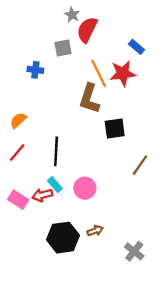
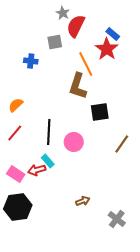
blue rectangle: (136, 47) -> (113, 34), moved
red star: (123, 73) -> (107, 49), moved, turned -30
pink circle: (85, 188) -> (74, 142), moved
black hexagon: (63, 238) -> (18, 207), moved

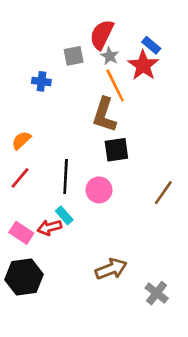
gray star: (63, 13) -> (110, 56), moved
black square: (100, 112) -> (116, 150), moved
brown arrow: (83, 201) -> (111, 269), size x1.6

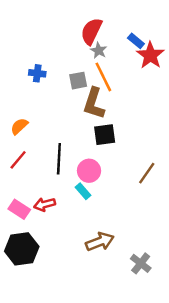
gray square: (74, 56) -> (78, 81), moved
red star: (143, 65) -> (150, 55), moved
cyan rectangle: (64, 215) -> (83, 191), moved

